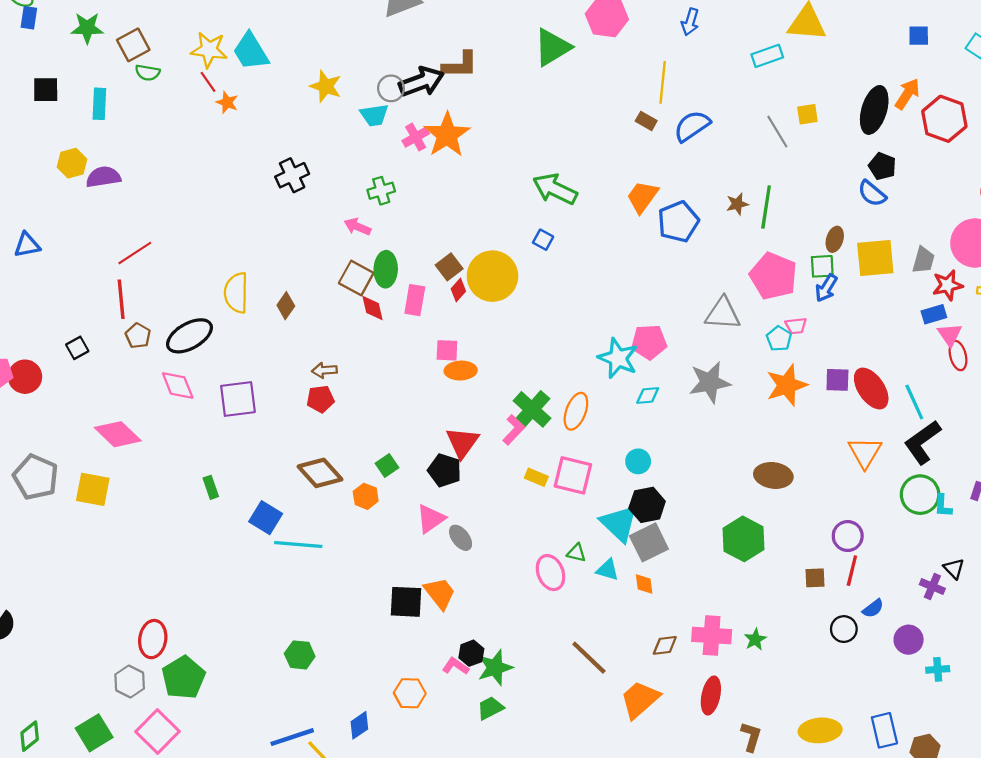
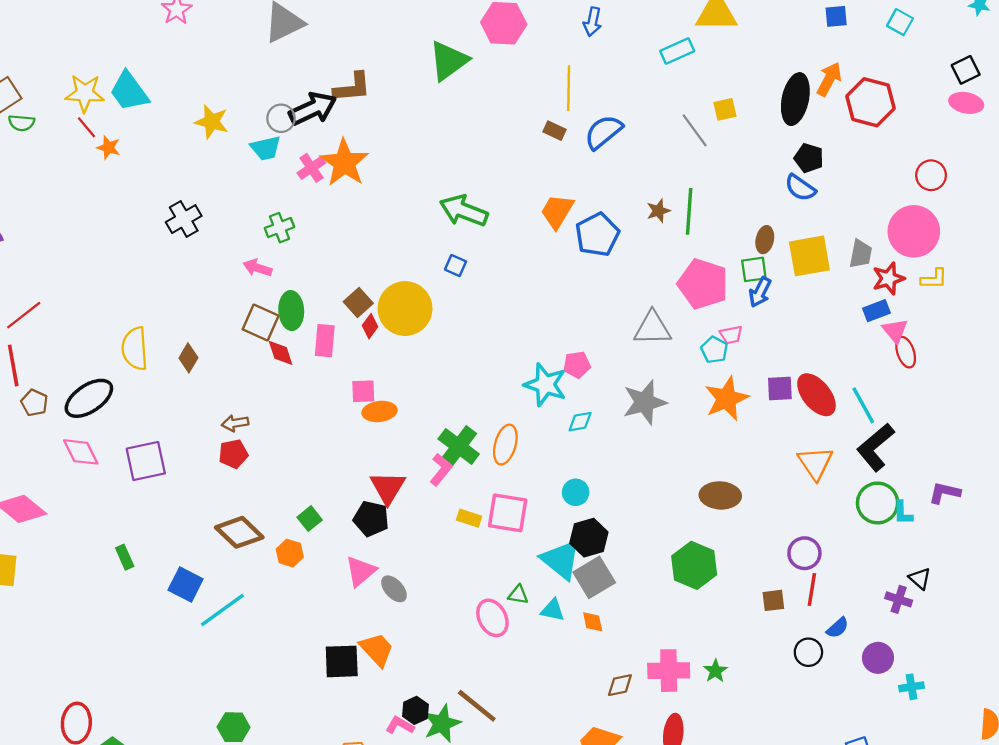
pink pentagon: (649, 342) -> (577, 365), size x0.7
cyan line: (298, 544) -> (222, 610), turned -36
brown line: (589, 658) -> (477, 706), moved

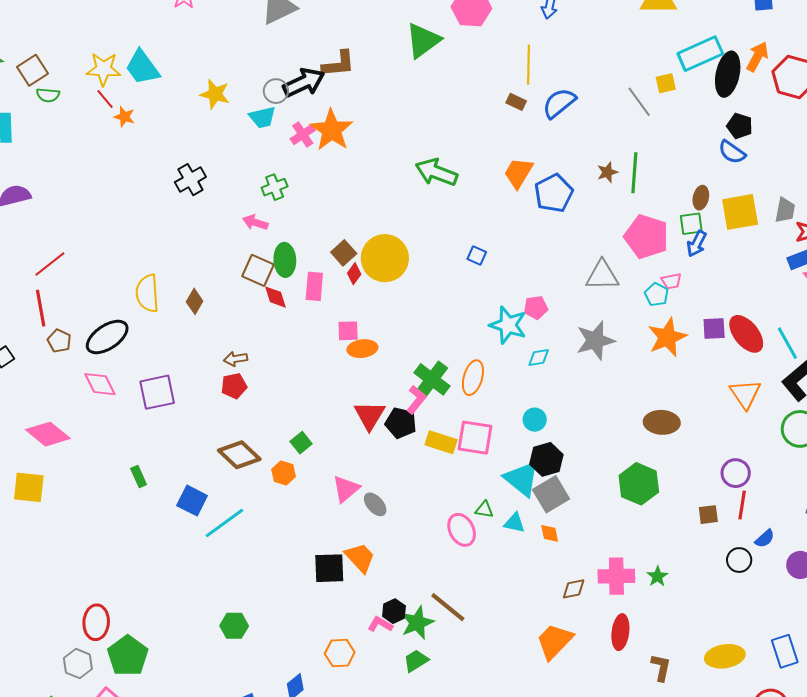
cyan rectangle: (677, 51) -> (700, 54), moved, size x1.5
blue square: (456, 266) -> (477, 256), moved
yellow rectangle: (469, 518) -> (441, 442), size x1.4
black pentagon: (371, 519) -> (401, 423), moved

